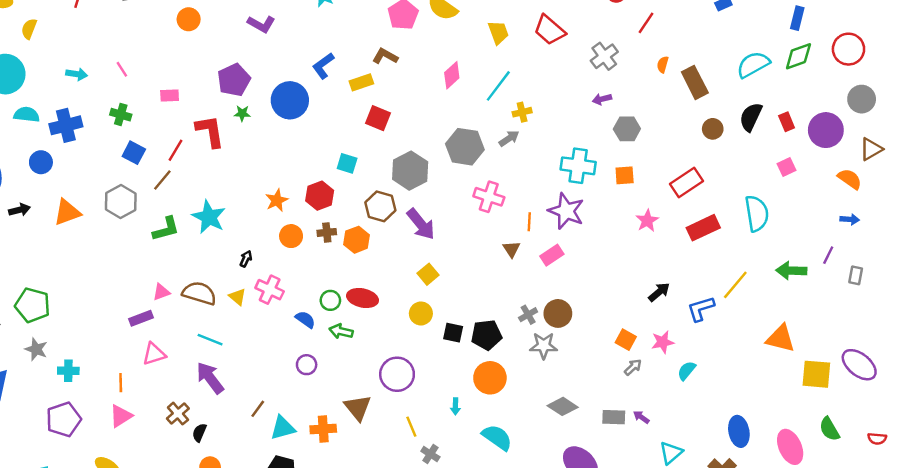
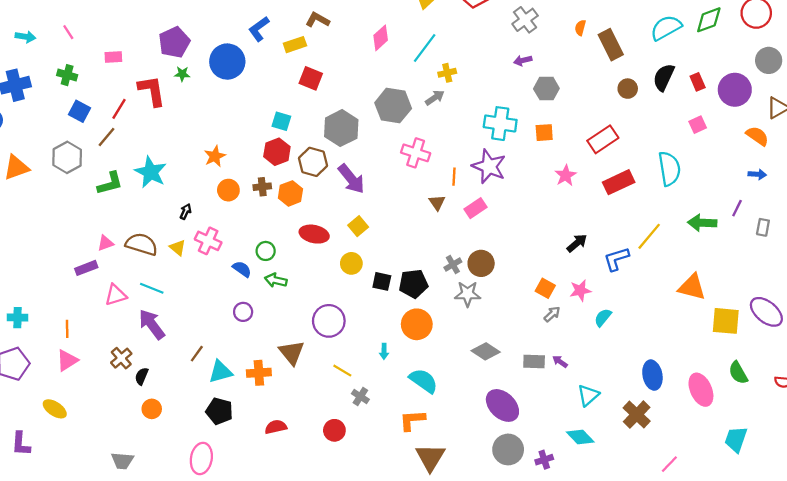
red hexagon: (320, 196) -> (277, 152), moved
red ellipse: (363, 298) -> (314, 234), moved
pink triangle: (154, 354) -> (116, 295), moved
yellow line: (411, 427) -> (342, 371), turned -36

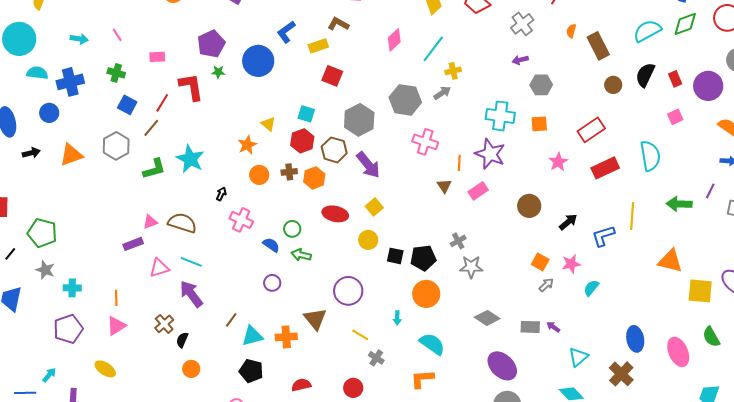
yellow line: (649, 236) -> (632, 216), turned -36
yellow triangle: (178, 248) -> (268, 124), moved
brown circle: (481, 263) -> (529, 206), moved

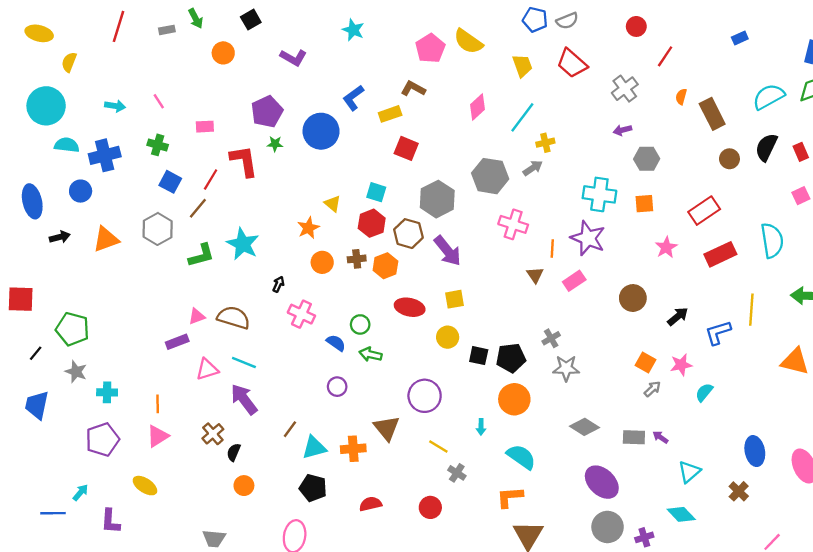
yellow square: (374, 207) -> (454, 299), turned 30
brown cross: (621, 374) -> (739, 491), size x0.7

